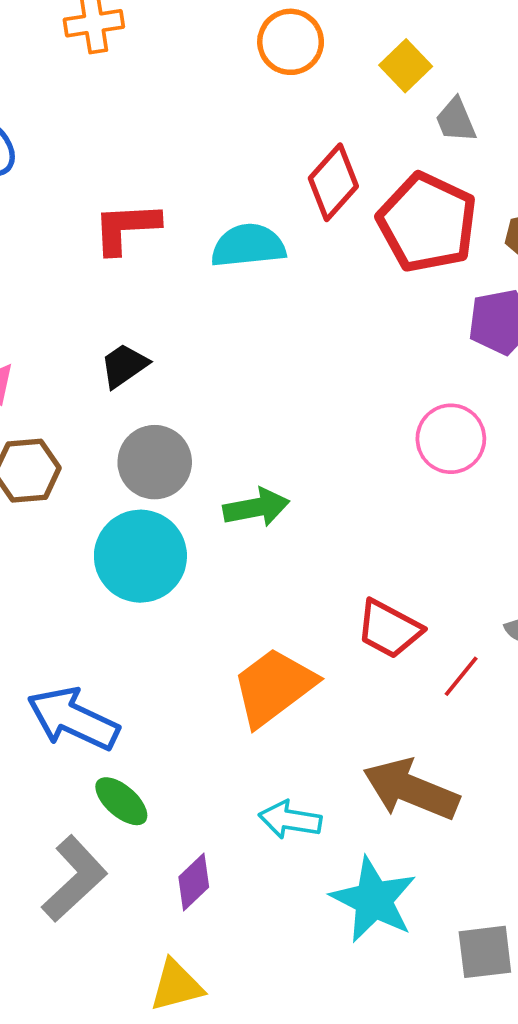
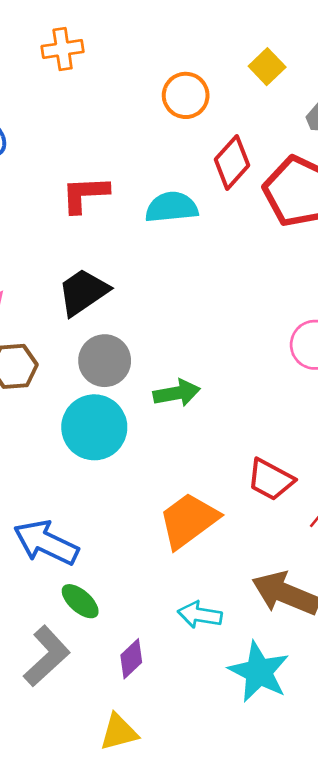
orange circle: (291, 42) -> (186, 95), moved
yellow square: (406, 66) -> (267, 67), moved
black trapezoid: (124, 366) -> (83, 292), size x1.5

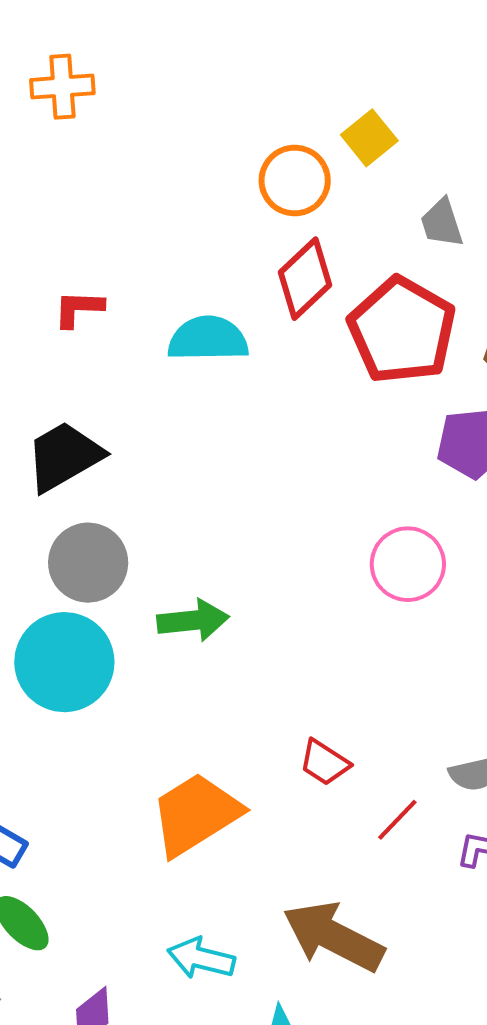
orange circle: (186, 95) -> (295, 180), moved
red L-shape: (85, 194) -> (79, 309), size x0.7
red trapezoid: (271, 480) -> (324, 763), size x0.7

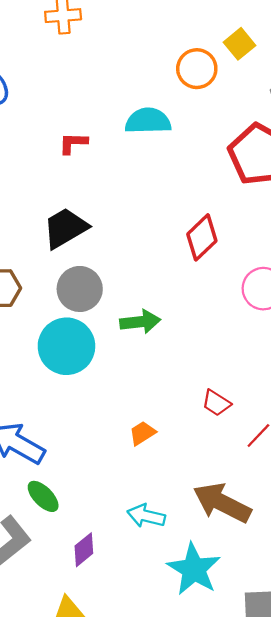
red diamond: (305, 279) -> (202, 237), moved
cyan semicircle: (208, 339) -> (148, 121), moved
orange trapezoid: (196, 814) -> (142, 433), size x0.5

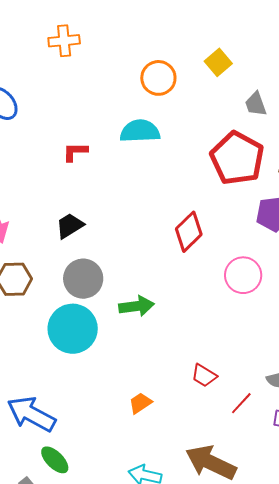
orange circle: (197, 69) -> (158, 78), moved
black trapezoid: (65, 228) -> (70, 226), size x0.7

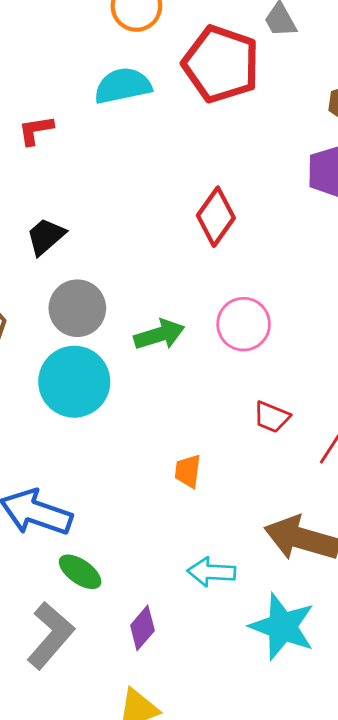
red pentagon: (237, 158) -> (221, 64), moved
pink circle: (243, 275) -> (244, 324), moved
orange trapezoid: (140, 403) -> (188, 471), turned -40

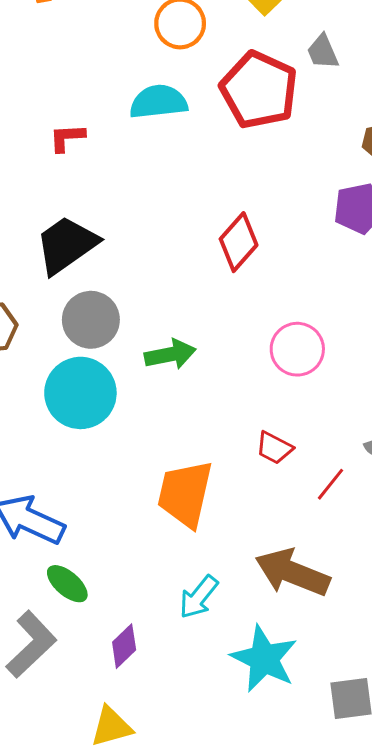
black trapezoid: (46, 236) -> (66, 245), size x1.6
pink circle: (244, 324) -> (297, 349), moved
orange trapezoid: (188, 471) -> (185, 494), size x2.0
cyan arrow: (211, 572) -> (199, 597), turned -60

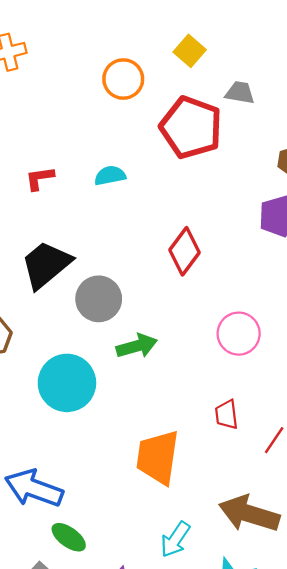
gray trapezoid: (323, 52) -> (240, 93), turned 128
cyan semicircle: (158, 102) -> (110, 176), moved, size x0.7
gray circle: (91, 320) -> (99, 299), moved
red trapezoid: (274, 448) -> (227, 415), turned 60

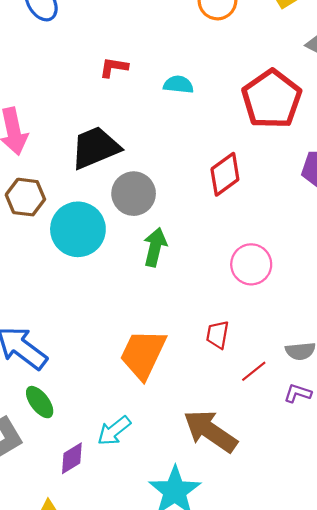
red pentagon: (191, 127) -> (272, 99), moved
green arrow: (137, 346) -> (155, 247), turned -78
cyan circle: (67, 383) -> (78, 229), moved
cyan arrow: (175, 539) -> (114, 431), moved

